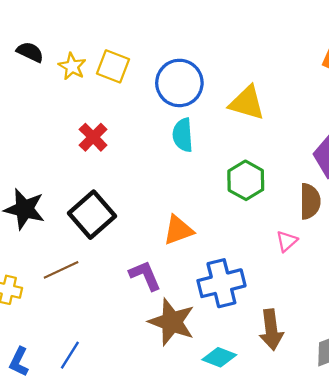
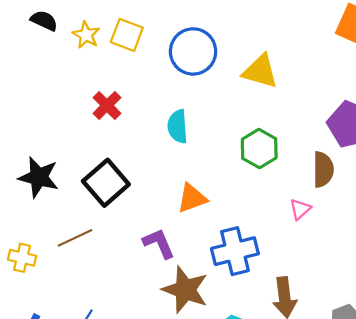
cyan semicircle: (183, 135) -> (178, 126), moved

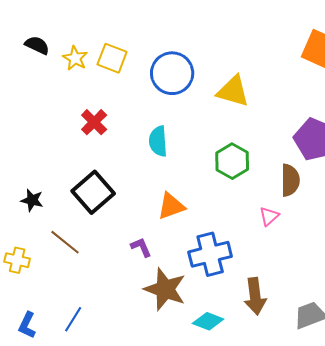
black star: (39, 177) -> (32, 200), moved, size x0.6
brown line: (75, 238) -> (65, 242), turned 64
purple L-shape: (159, 243) -> (141, 247), size x0.7

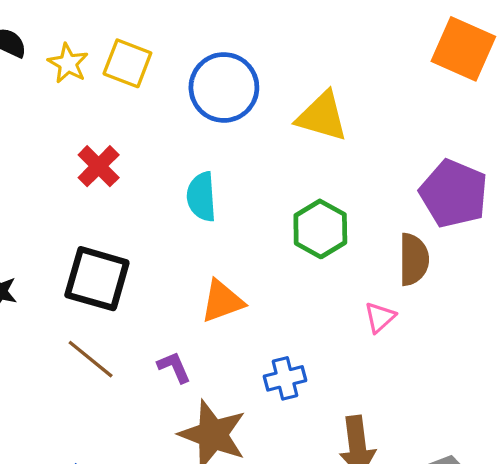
black square: (93, 192) -> (97, 279), turned -33
brown line: (65, 242) -> (91, 359), moved
blue cross: (210, 254) -> (285, 378), size x0.6

